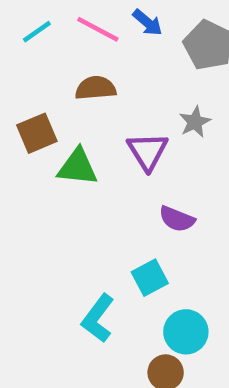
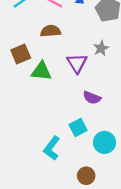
cyan circle: (186, 332) -> (105, 142), moved

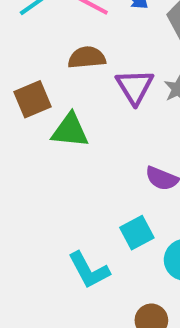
purple triangle: (77, 63) -> (135, 87), moved
cyan L-shape: (52, 148) -> (89, 270), turned -65

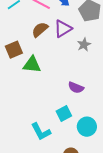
brown semicircle: (87, 58) -> (40, 30), turned -36
purple triangle: (135, 87) -> (63, 29), moved, turned 30

